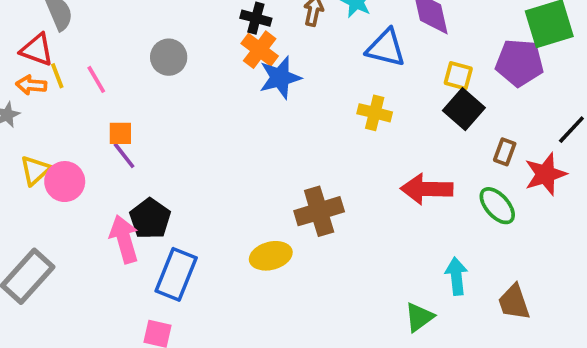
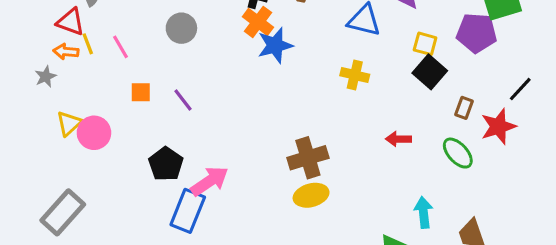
purple line: (124, 156) -> (183, 100), moved
red arrow: (427, 189) -> (398, 139), size x0.6
pink arrow: (124, 239) -> (210, 181), moved, turned 72
yellow ellipse: (271, 256) -> (311, 195), moved

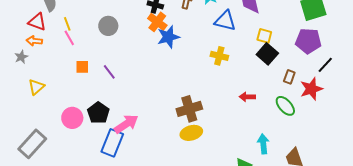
purple pentagon: (477, 33) -> (308, 41), moved
yellow line: (88, 44) -> (67, 24), moved
pink circle: (94, 133) -> (72, 118), moved

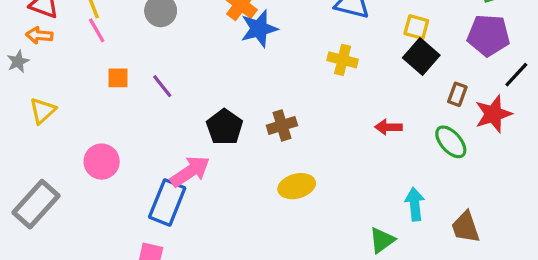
brown cross: (189, 109) -> (282, 125), moved, size x0.7
black pentagon: (98, 113) -> (225, 127), moved

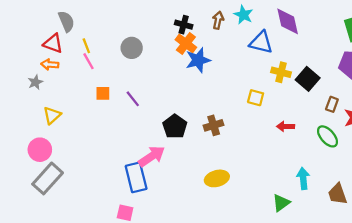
yellow square: (416, 27) -> (256, 98), moved
yellow cross: (343, 60) -> (281, 72), moved
pink circle: (102, 162) -> (40, 150), moved
yellow ellipse: (297, 186) -> (217, 178), moved
blue rectangle: (167, 203) -> (136, 177), turned -36

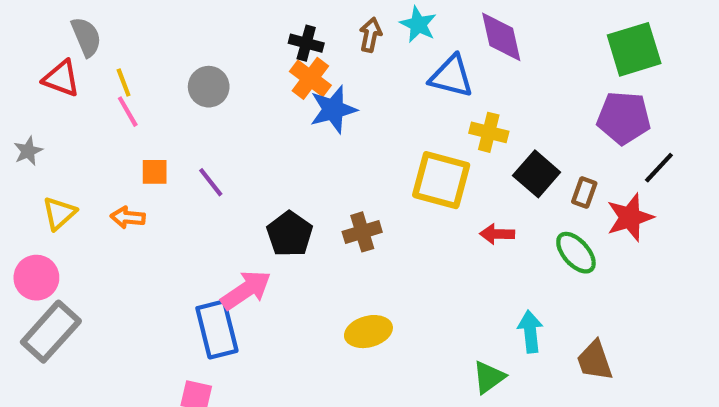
orange arrow: (50, 65) -> (128, 217), moved
black square: (308, 79) -> (537, 174), moved
yellow square: (256, 98) -> (441, 180), size x1.8

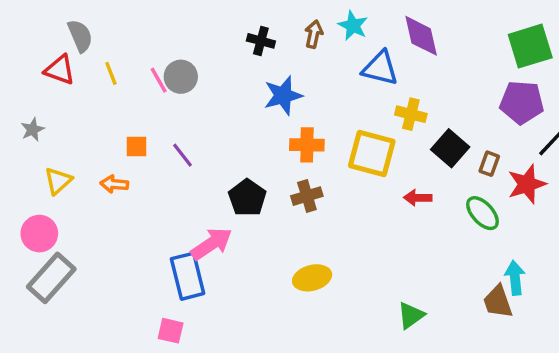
orange cross: (310, 78) -> (307, 145), moved, turned -36
pink line: (128, 112) -> (159, 80), moved
cyan arrow: (530, 332) -> (515, 278), moved

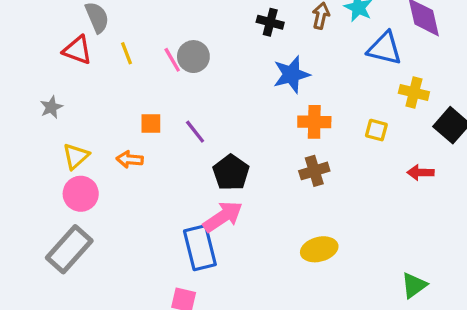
yellow square: (372, 153) -> (376, 130), size x0.5
black pentagon: (247, 198) -> (231, 173), moved
pink circle: (39, 234) -> (81, 194), moved

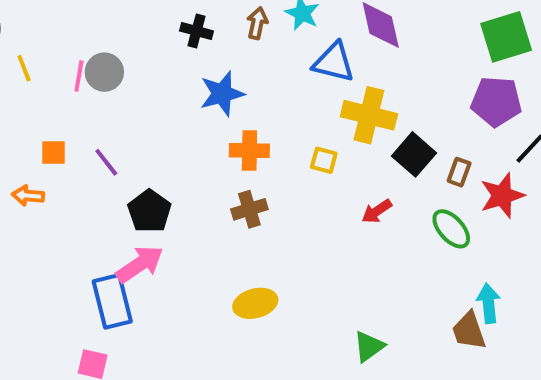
pink line: (172, 60) -> (79, 76), turned 40
yellow cross: (414, 92) -> (369, 115), size x1.5
red arrow: (420, 173) -> (377, 211), turned -35

